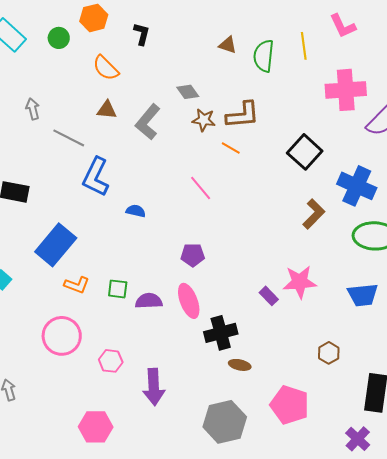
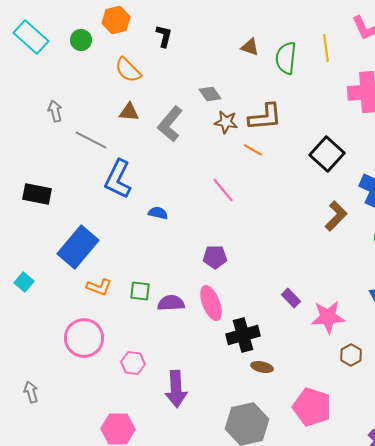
pink star: (300, 282) -> (328, 317), moved

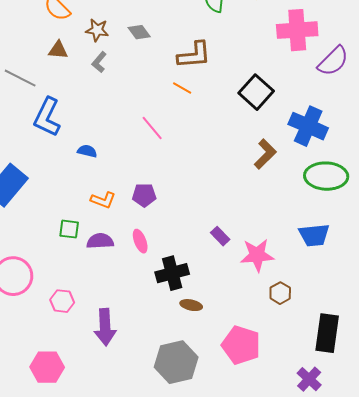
brown star: (226, 122) -> (97, 30), moved
gray L-shape: (170, 124) -> (99, 62), size x0.6
orange L-shape: (99, 287) -> (103, 200), moved
pink ellipse: (211, 303) -> (140, 241), size x0.7

